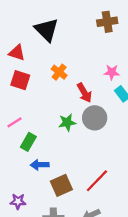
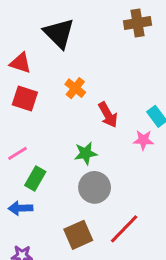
pink star: (112, 72) -> (143, 140), moved
gray circle: (95, 118) -> (95, 187), moved
blue arrow: (40, 165) -> (20, 208), moved

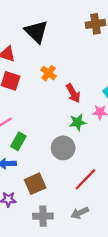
green star: (86, 153) -> (78, 122), moved
brown square: (78, 235) -> (35, 184), moved

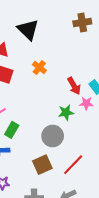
red arrow: (73, 93) -> (74, 86), moved
brown square: (35, 184) -> (42, 165), moved

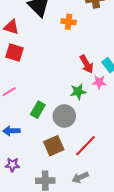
orange cross: (39, 67) -> (69, 22), moved, turned -32
green rectangle: (12, 130) -> (38, 110), moved

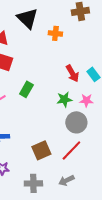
pink star: (99, 82) -> (86, 100), moved
green rectangle: (38, 110) -> (26, 89), moved
gray circle: (64, 116) -> (76, 122), moved

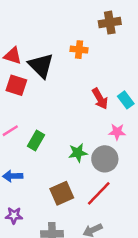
black triangle: (27, 18) -> (41, 66), moved
green rectangle: (26, 89) -> (36, 140), moved
green star: (64, 99) -> (78, 153), moved

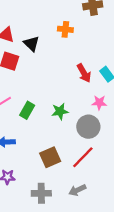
black triangle: (41, 66) -> (31, 44), size x0.7
green star: (78, 153) -> (60, 111), moved

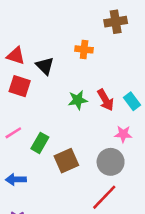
green star: (60, 111) -> (78, 100), moved
brown square: (50, 157) -> (66, 161), moved

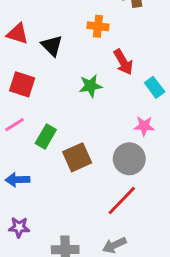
red square: (20, 86) -> (22, 84), moved
red arrow: (106, 100) -> (123, 62), moved

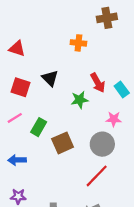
black triangle: (52, 46) -> (50, 78), moved
red arrow: (123, 62) -> (98, 83), moved
green star: (91, 86) -> (80, 100), moved

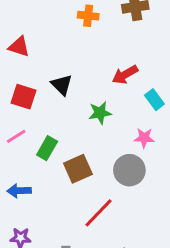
orange cross: (78, 43) -> (88, 16), moved
red arrow: (98, 83) -> (125, 75), moved, turned 90
red line: (97, 176) -> (99, 213), moved

